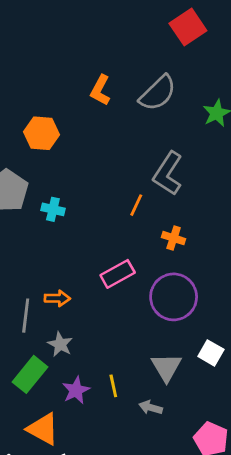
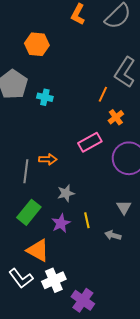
orange cross: (174, 238) -> (116, 117), moved, turned 35
gray star: (60, 344) -> (66, 193), moved, turned 30
gray triangle: (166, 367) -> (124, 207), size x0.7

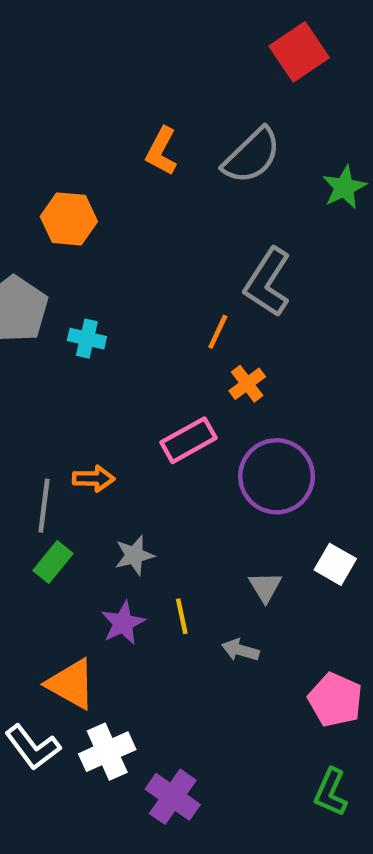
green rectangle: (29, 212) -> (53, 562), moved, size x0.7

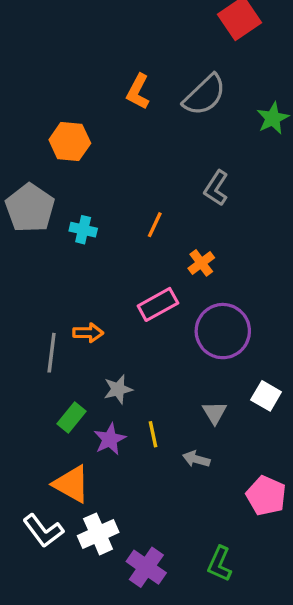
gray L-shape: (267, 282) -> (216, 188), size x0.7
orange line: (218, 332) -> (155, 225), moved
green rectangle: (53, 562) -> (72, 418), moved
green L-shape: (331, 792) -> (219, 564), moved

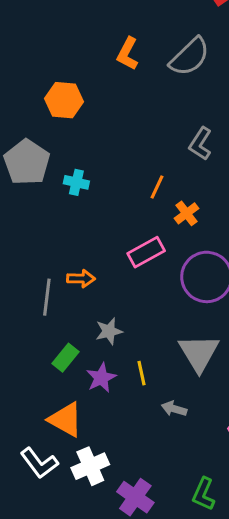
orange line: (155, 225) -> (157, 187), moved
gray triangle: (215, 413) -> (199, 353), size x1.8
gray arrow: (196, 459) -> (174, 409), moved

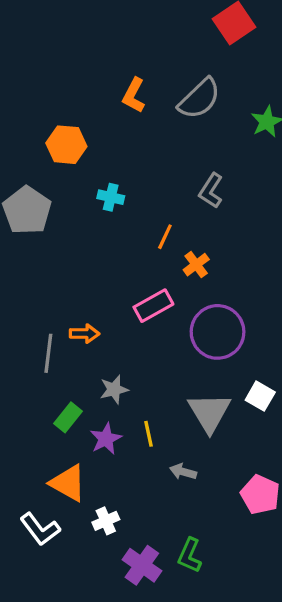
cyan cross: (76, 182) -> (111, 197), moved
white cross: (90, 466) -> (106, 521), moved, size x0.7
green L-shape: (204, 494) -> (190, 555), moved

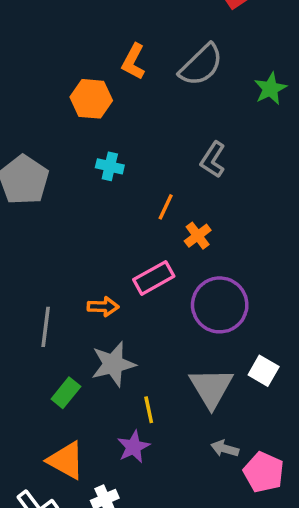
orange hexagon: (66, 145) -> (91, 99), moved
orange arrow: (84, 334) -> (103, 307), moved
gray star: (114, 389) -> (113, 364), size x1.5
purple star: (106, 439) -> (133, 447), moved
gray arrow: (183, 472) -> (225, 449), moved

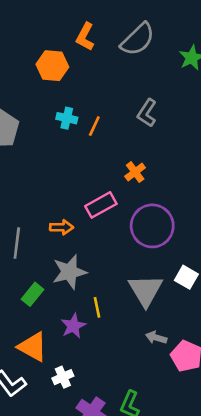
orange line: (166, 207) -> (94, 126), moved
purple star: (133, 447) -> (73, 326), moved

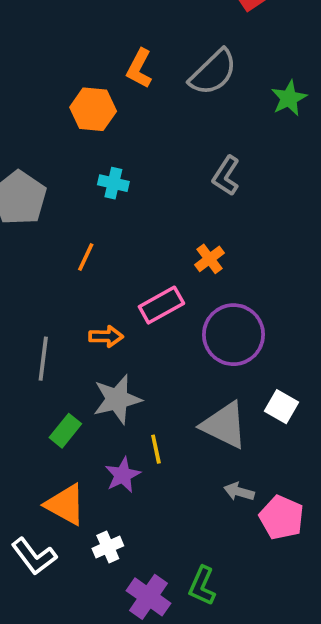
orange line: (94, 126) -> (86, 257), moved
gray triangle: (146, 290) -> (224, 425), turned -33

